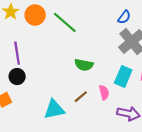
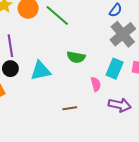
brown line: (81, 97) -> (70, 108), moved, turned 32
cyan triangle: (54, 109) -> (41, 71), moved

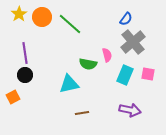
cyan triangle: (41, 71) -> (69, 84), moved
pink semicircle: (96, 84) -> (107, 55), moved

